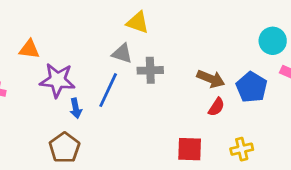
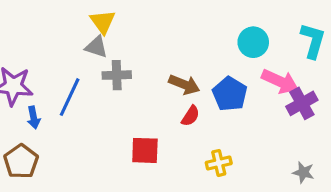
yellow triangle: (138, 23) -> (103, 22), turned 35
gray triangle: (122, 53) -> (96, 47), moved
red square: (190, 149) -> (145, 150), moved

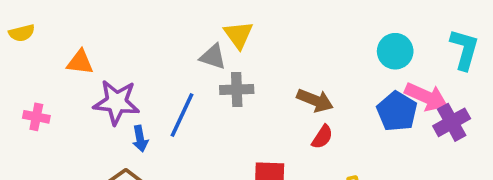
yellow triangle: (103, 22) -> (239, 35), moved
blue pentagon: (230, 94) -> (397, 111), moved

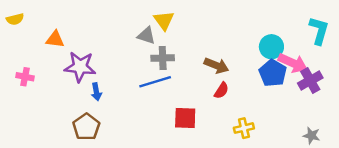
cyan circle: (395, 51) -> (271, 47), moved
blue line: (182, 115) -> (155, 82), moved, turned 48

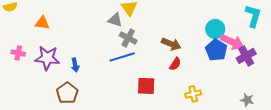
gray cross: (163, 58) -> (128, 38), turned 30
purple star: (80, 67) -> (47, 58), moved

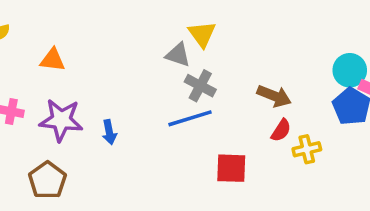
brown pentagon: (67, 93) -> (47, 180), moved
yellow cross: (193, 94) -> (307, 149), moved

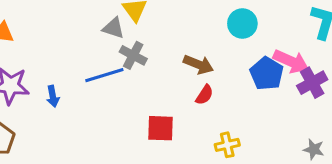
cyan circle: (350, 70) -> (242, 24), moved
blue line: (190, 118) -> (104, 75), moved
yellow cross: (307, 149) -> (227, 145), moved

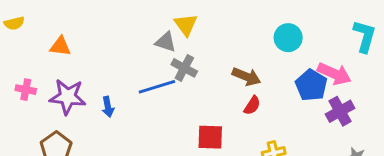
purple cross: (312, 83) -> (340, 111), moved

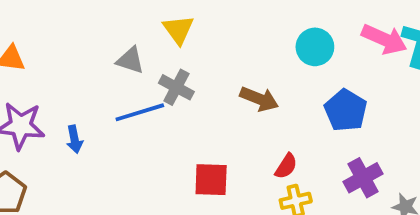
gray triangle: (166, 42) -> (130, 60), moved
pink arrow: (334, 74) -> (384, 39), moved
red semicircle: (252, 105) -> (286, 166), moved
purple cross: (340, 111) -> (363, 178), moved

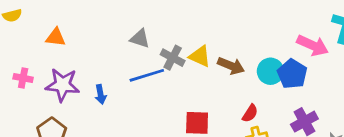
yellow triangle: (178, 30) -> (200, 56), moved, turned -30
pink arrow: (384, 39) -> (313, 45), moved
cyan circle: (315, 47) -> (270, 71), moved

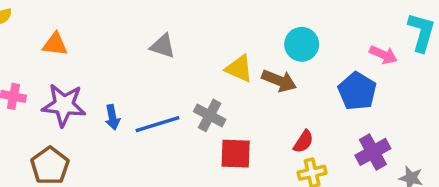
pink arrow: (313, 45) -> (383, 55), size x0.7
gray cross: (173, 58) -> (210, 115), moved
cyan circle: (270, 71) -> (302, 44), moved
blue line: (147, 75) -> (158, 124), moved

